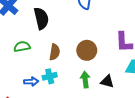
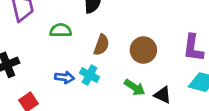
cyan cross: (50, 76) -> (90, 75), turned 32
green arrow: (85, 80) -> (135, 87), turned 119

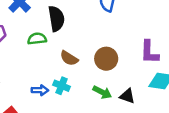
green semicircle: (61, 30) -> (37, 39), moved
brown semicircle: (101, 45) -> (69, 58), turned 108

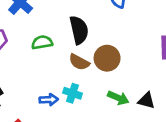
black semicircle: (56, 19) -> (79, 30), moved
brown circle: (106, 59) -> (107, 58), moved

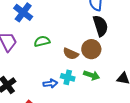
black semicircle: (79, 30) -> (100, 26), moved
green arrow: (118, 98) -> (92, 75), moved

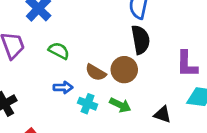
green semicircle: (42, 41) -> (59, 51), turned 35
blue arrow: (50, 84) -> (63, 87), moved

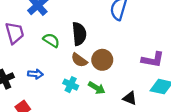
black semicircle: (141, 40) -> (79, 34), moved
purple L-shape: (187, 64) -> (153, 60), turned -85
blue arrow: (63, 87) -> (35, 74), moved

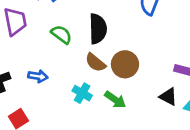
black triangle: (130, 98) -> (168, 97), moved

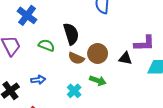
cyan cross: (82, 93) -> (74, 91), moved, turned 32
black triangle: (168, 97) -> (125, 58), moved

